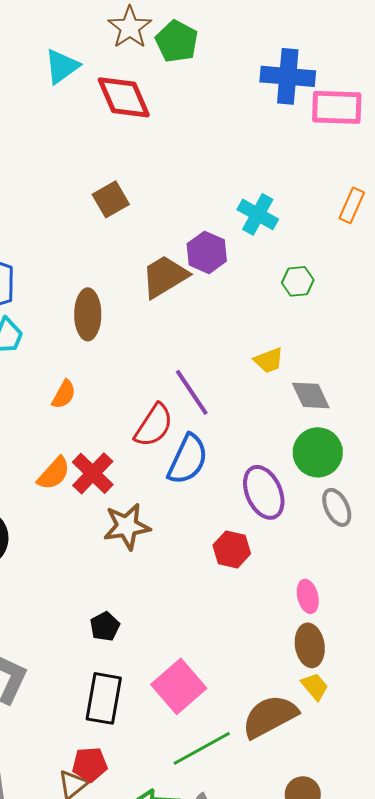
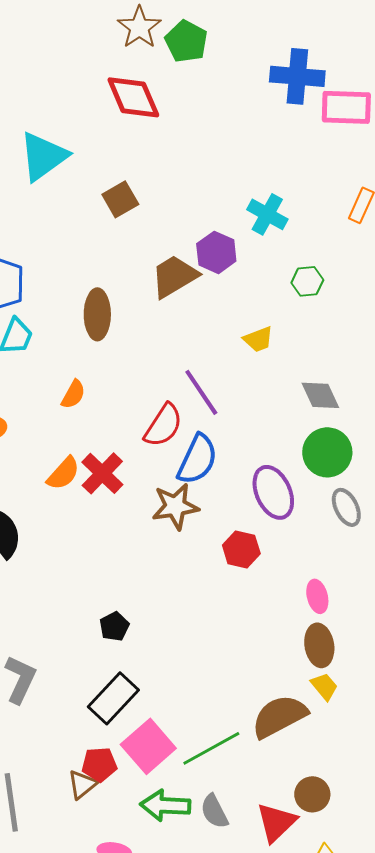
cyan triangle: (62, 66) -> (43, 156), moved, size x1.4
yellow trapezoid: (269, 360) -> (258, 339), moved
brown star: (127, 526) -> (175, 506), moved
pink square: (179, 686) -> (148, 746), moved
black rectangle: (104, 698) -> (113, 698), turned 33

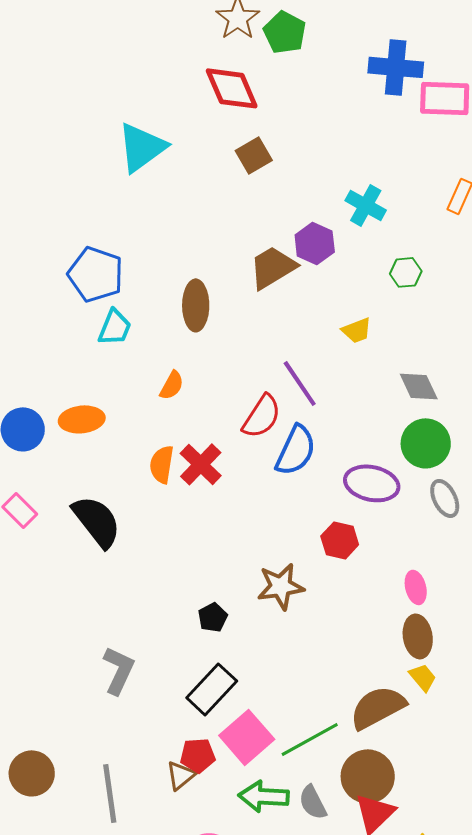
brown square: (120, 199) -> (254, 155), moved
orange semicircle: (63, 473) -> (162, 464), turned 147
purple ellipse: (273, 492) -> (372, 483), turned -54
brown star: (175, 506) -> (281, 586), moved
brown circle: (312, 794) -> (368, 776), moved, size x1.5

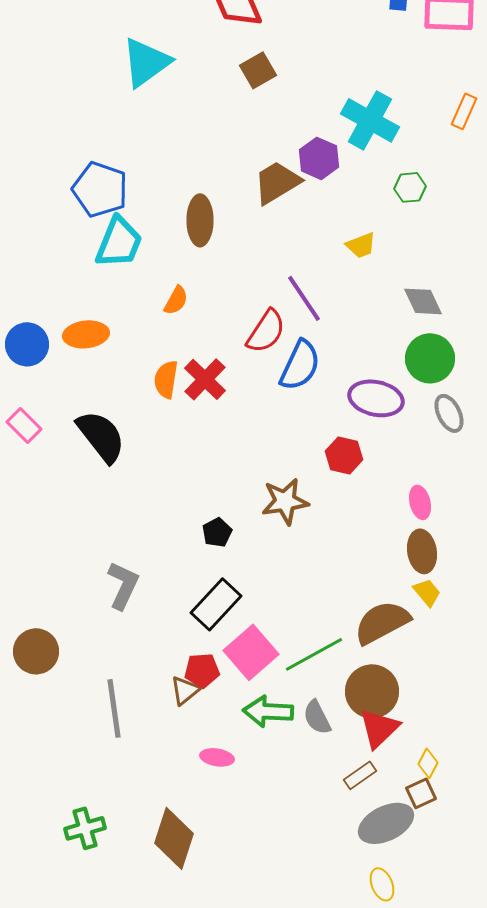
cyan cross: (366, 205) -> (370, 120), size x1.4
cyan trapezoid: (115, 327) -> (119, 242), size x1.4
brown circle: (32, 773) -> (36, 651), moved

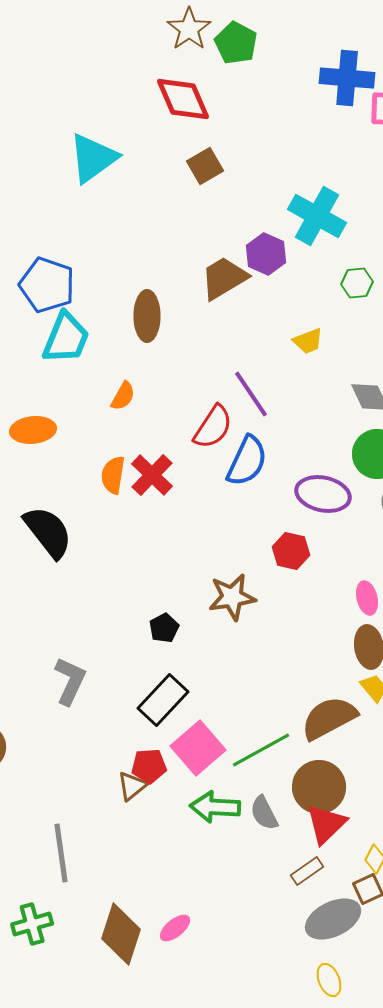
gray line: (114, 708) -> (61, 853), moved
pink ellipse: (217, 757) -> (175, 928), moved, turned -48

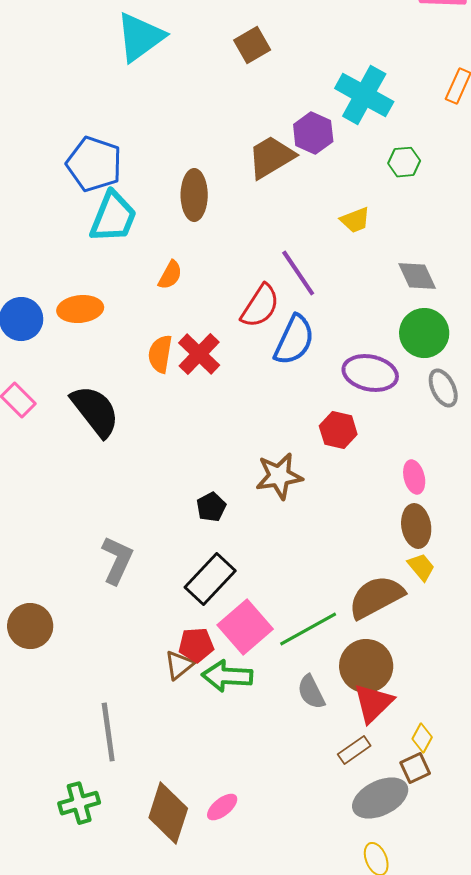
green arrow: (215, 807) -> (227, 676), moved

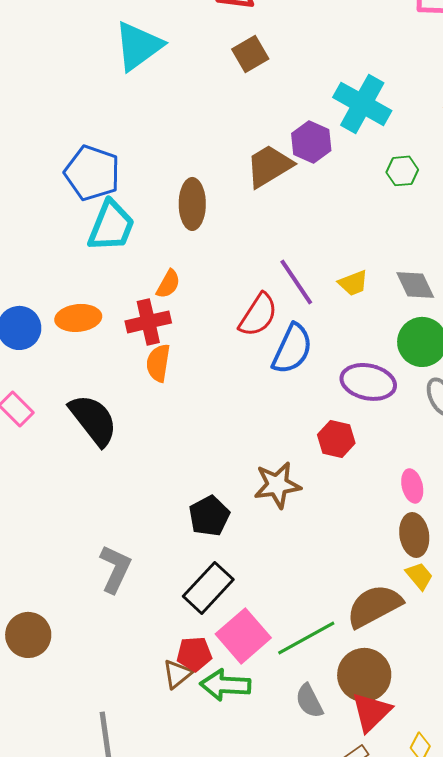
yellow trapezoid: (355, 220) -> (353, 283), moved
red cross: (199, 354) -> (148, 322), moved, turned 33
black pentagon: (211, 507) -> (209, 516), size x1.4

